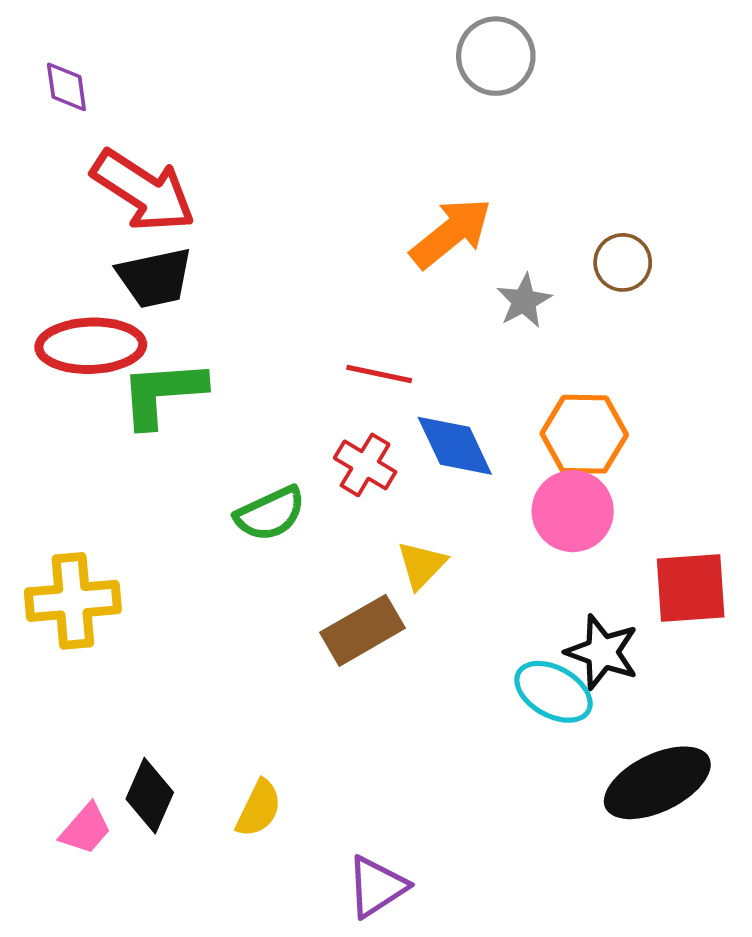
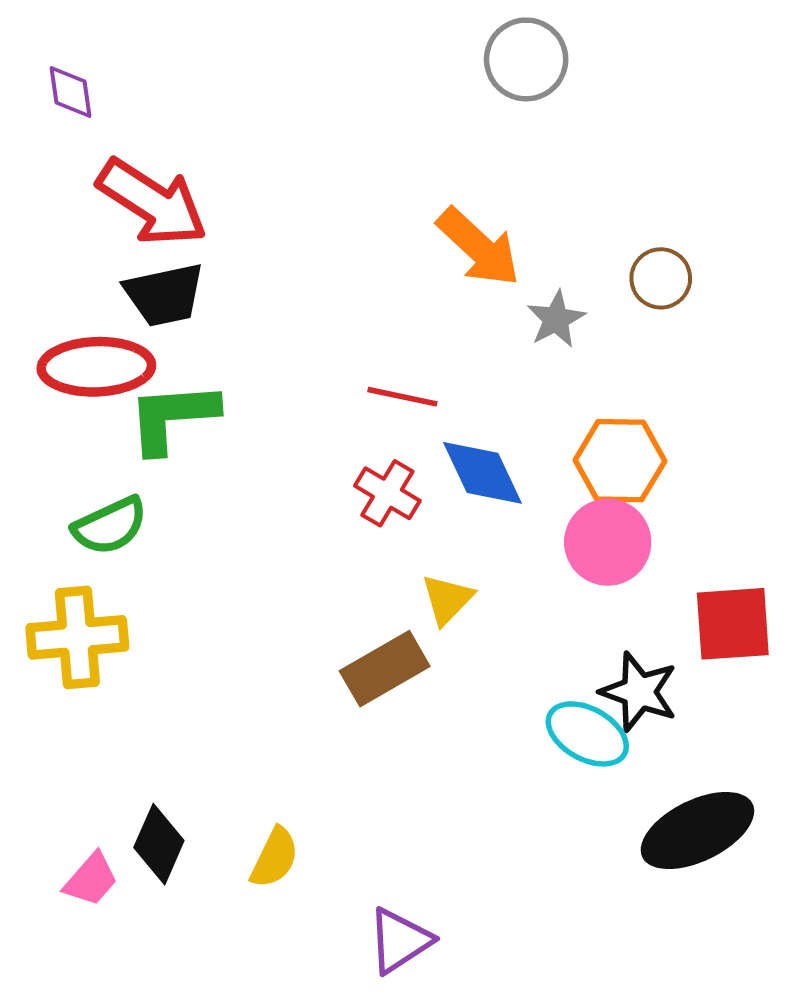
orange arrow: (451, 233) -> (479, 247), turned 82
green semicircle: (270, 514) -> (110, 526), moved

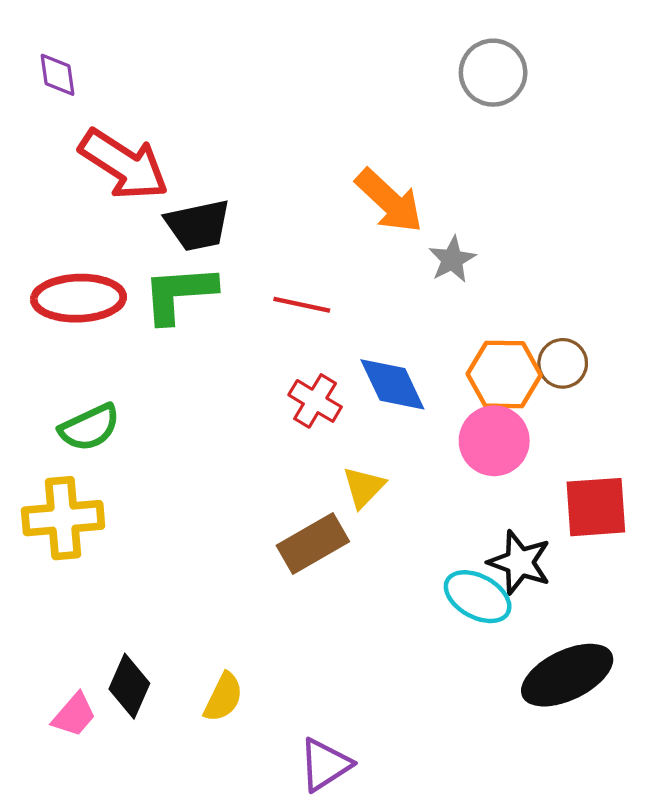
gray circle: (526, 59) -> (493, 73), moved
brown circle: (661, 278) -> (563, 363), moved
black trapezoid: (164, 295) -> (198, 225), moved
red line: (402, 397) -> (302, 305), moved
green L-shape: (173, 417) -> (179, 294), moved

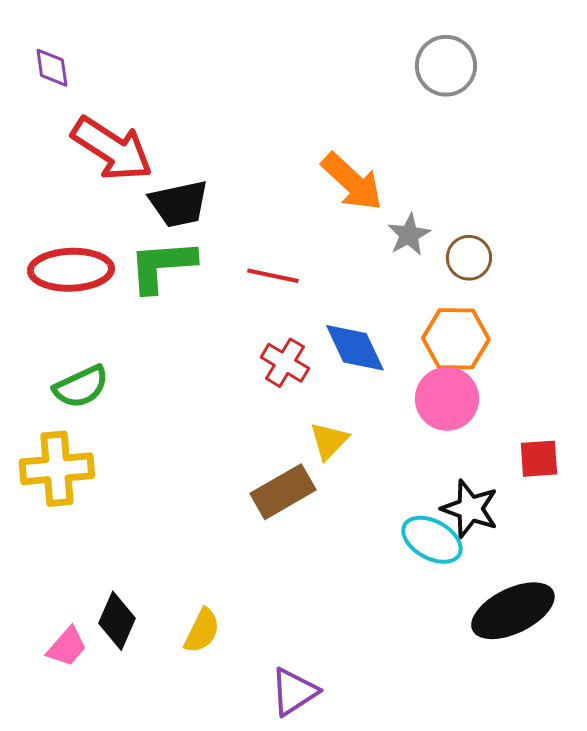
brown circle: (563, 363) -> (469, 258), moved
red square: (596, 507) -> (539, 459), size x0.7

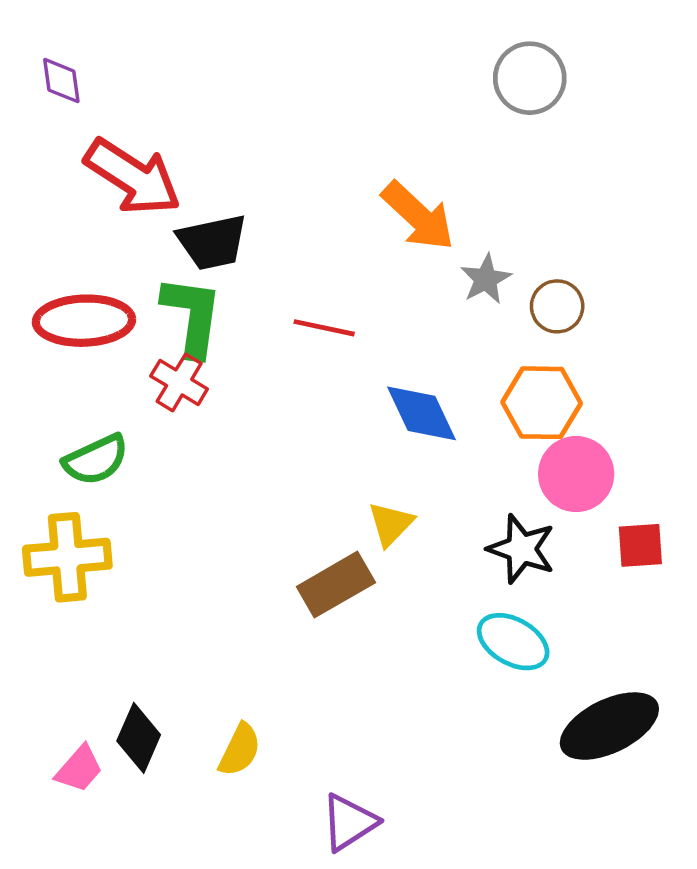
green L-shape: (162, 266) -> (192, 316), turned 102
red cross: (285, 363) -> (179, 382), moved
pink circle: (447, 399) -> (576, 474), moved
black star: (470, 509) -> (521, 549), moved

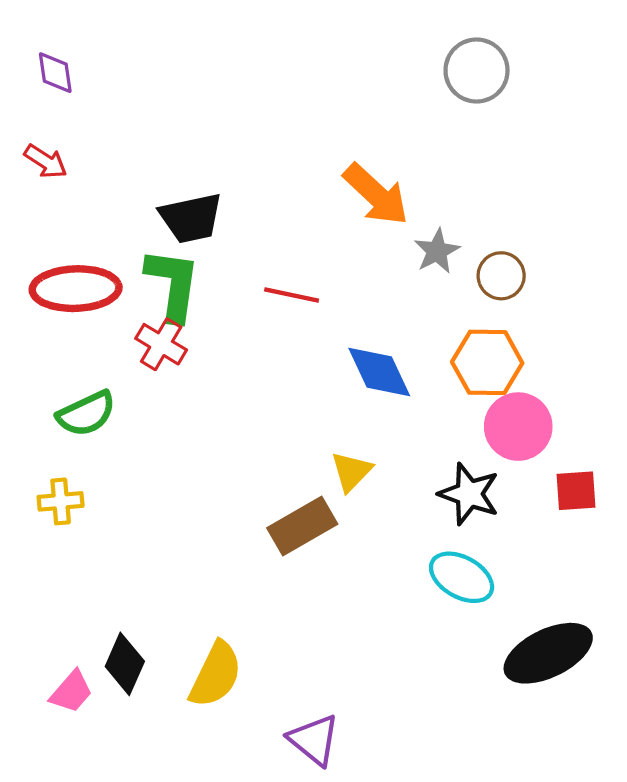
red arrow: (133, 177) -> (46, 161), moved, size x0.5
yellow cross: (67, 557) -> (61, 501), size x0.6
yellow semicircle: (240, 750) -> (216, 675), size x1.4
purple triangle: (349, 822) -> (314, 740), turned -48

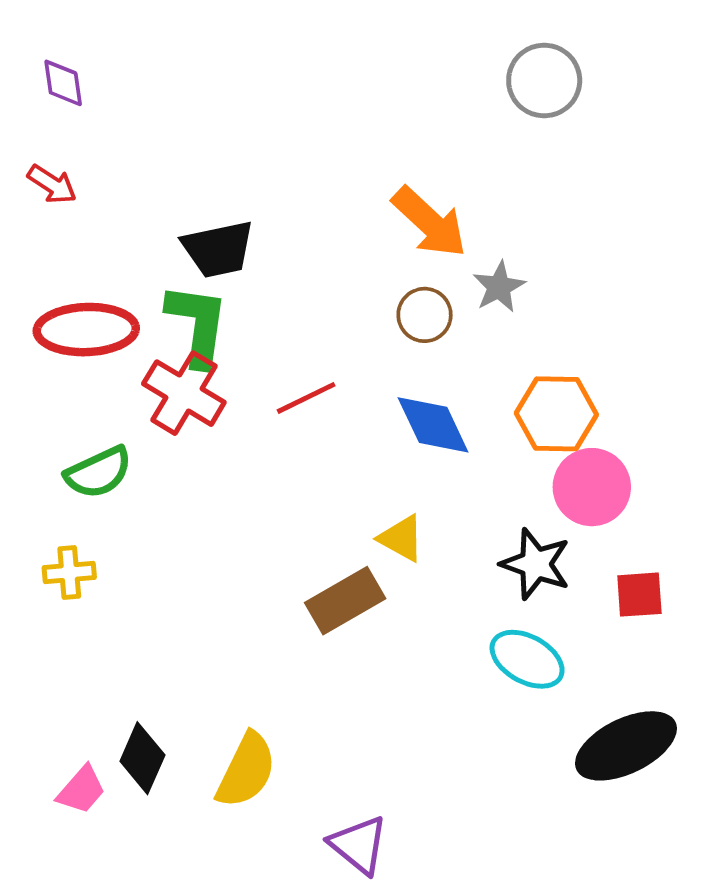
brown circle: (501, 276) -> (425, 315), moved
red line: (292, 295) -> (306, 398), moved, turned -38
red cross: (161, 344) -> (184, 393), size x1.4
yellow triangle: (351, 471) -> (401, 538), turned -45
red square: (576, 491) -> (639, 595), moved

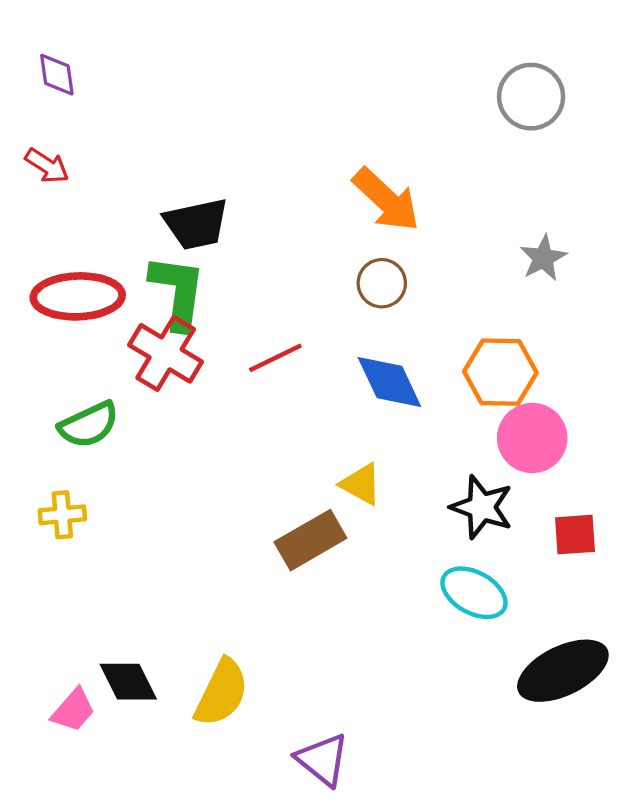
gray circle: (544, 80) -> (531, 97), moved
gray star: (499, 287) -> (543, 258), moved
black diamond: (142, 758) -> (128, 682), turned -50

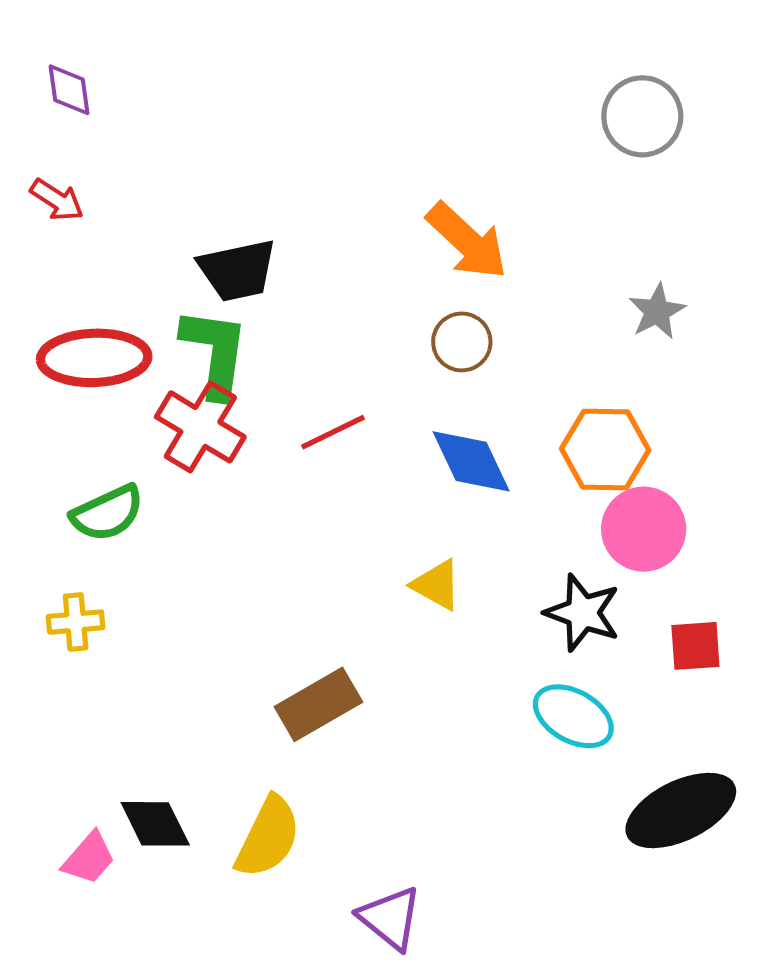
brown rectangle: (310, 540) -> (318, 704), moved

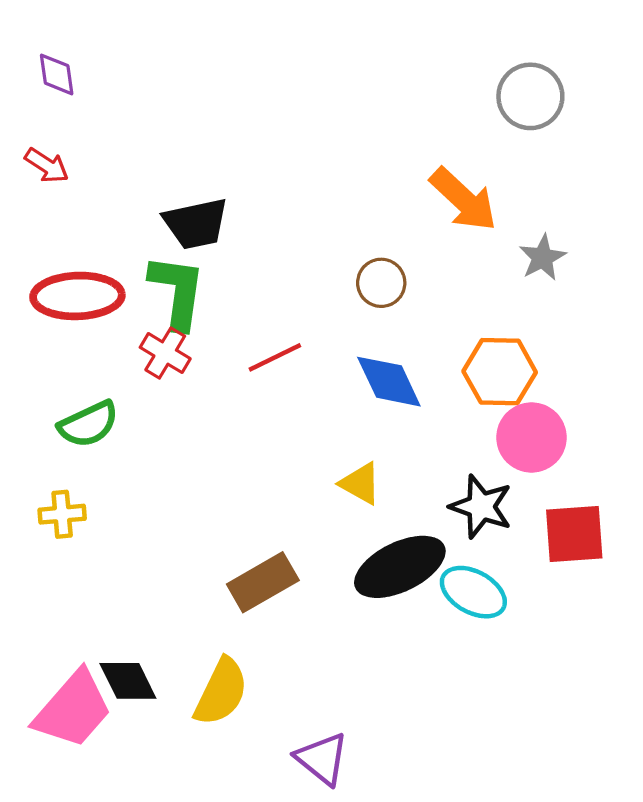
orange arrow: (467, 241) -> (463, 199), moved
red cross: (200, 427) -> (165, 353), size x0.7
red square: (695, 646) -> (574, 534), size x1.4
black ellipse: (681, 811) -> (400, 567), moved
pink trapezoid: (89, 858) -> (73, 709), size x1.8

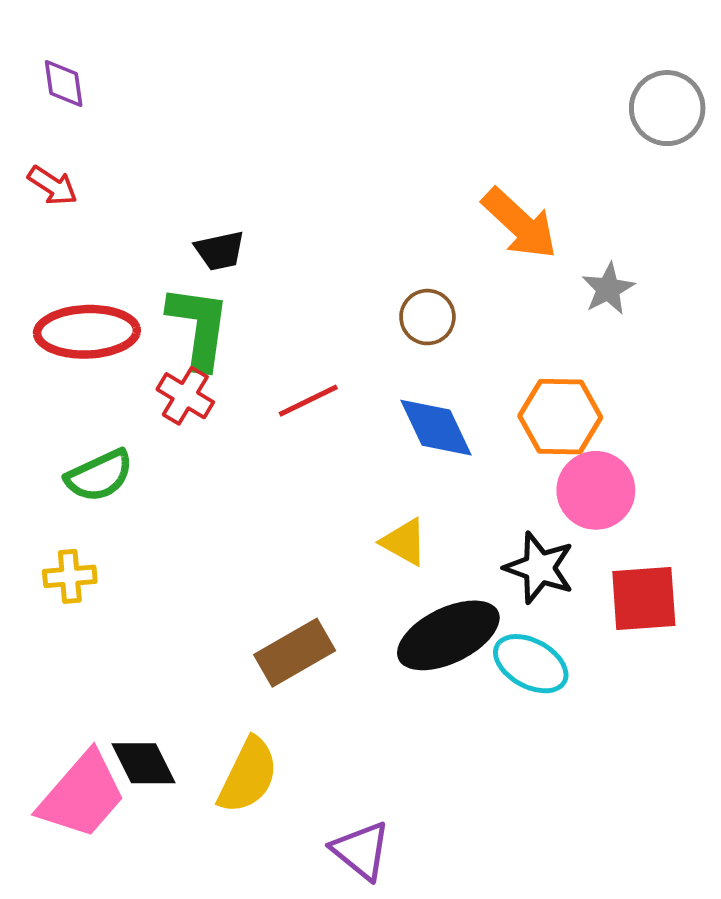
gray circle: (530, 96) -> (667, 108), moved
black trapezoid: (196, 224) -> (220, 251), size x0.7

